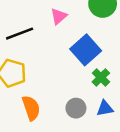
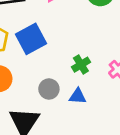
blue square: (86, 50) -> (31, 39), moved

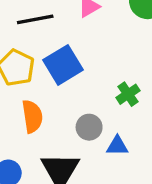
blue triangle: (78, 96) -> (117, 146), moved

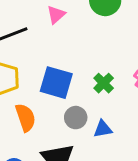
blue square: (63, 65) -> (56, 83), moved, turned -32

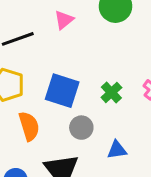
blue triangle: (103, 129) -> (117, 150), moved

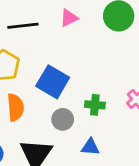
green cross: (111, 93) -> (95, 105), moved, turned 36

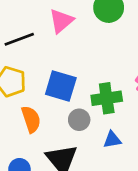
pink triangle: (69, 18) -> (61, 21), size x1.4
green cross: (95, 105) -> (107, 98), size x1.5

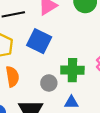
blue square: (61, 86) -> (39, 41), moved

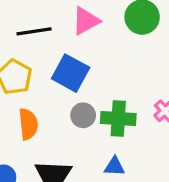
gray circle: (49, 83) -> (83, 115), moved

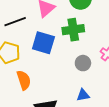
gray circle: (83, 115) -> (83, 63), moved
green cross: (118, 119) -> (73, 30), moved

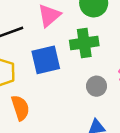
blue square: (43, 43) -> (46, 60), turned -30

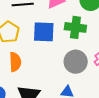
gray circle: (97, 86) -> (76, 62), size x1.5

